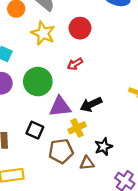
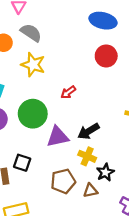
red circle: (80, 28) -> (106, 56), moved
yellow cross: (77, 128) -> (87, 156), moved, turned -36
black square: (35, 130) -> (22, 163), moved

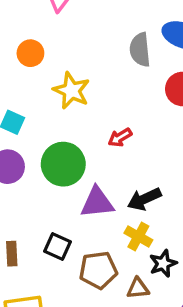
gray semicircle: (31, 33) -> (140, 50), moved, turned -135
black square: (22, 163) -> (58, 247), moved

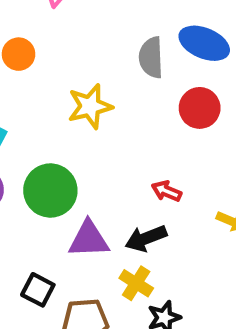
yellow star: (71, 91) -> (90, 106), moved, turned 30
red arrow: (120, 137) -> (167, 191), moved, turned 50

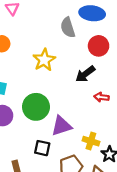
red arrow: (167, 191) -> (102, 97), moved
black arrow: (146, 238) -> (85, 74), moved
black square: (38, 290) -> (42, 148), moved

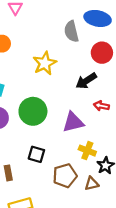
purple triangle: (61, 126) -> (73, 122), moved

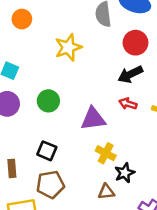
black arrow: (86, 81) -> (130, 74), moved
green circle: (33, 111) -> (48, 101), size x0.7
brown pentagon: (65, 176) -> (50, 185), moved

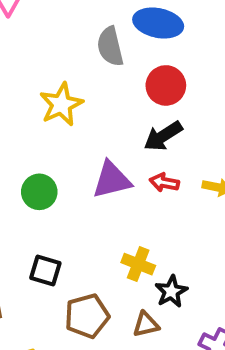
purple triangle: (93, 119) -> (112, 180), moved
brown pentagon: (50, 185) -> (87, 316), moved

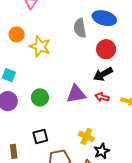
yellow star: (61, 104) -> (40, 46), moved, turned -30
black square: (45, 271) -> (40, 137), turned -35

